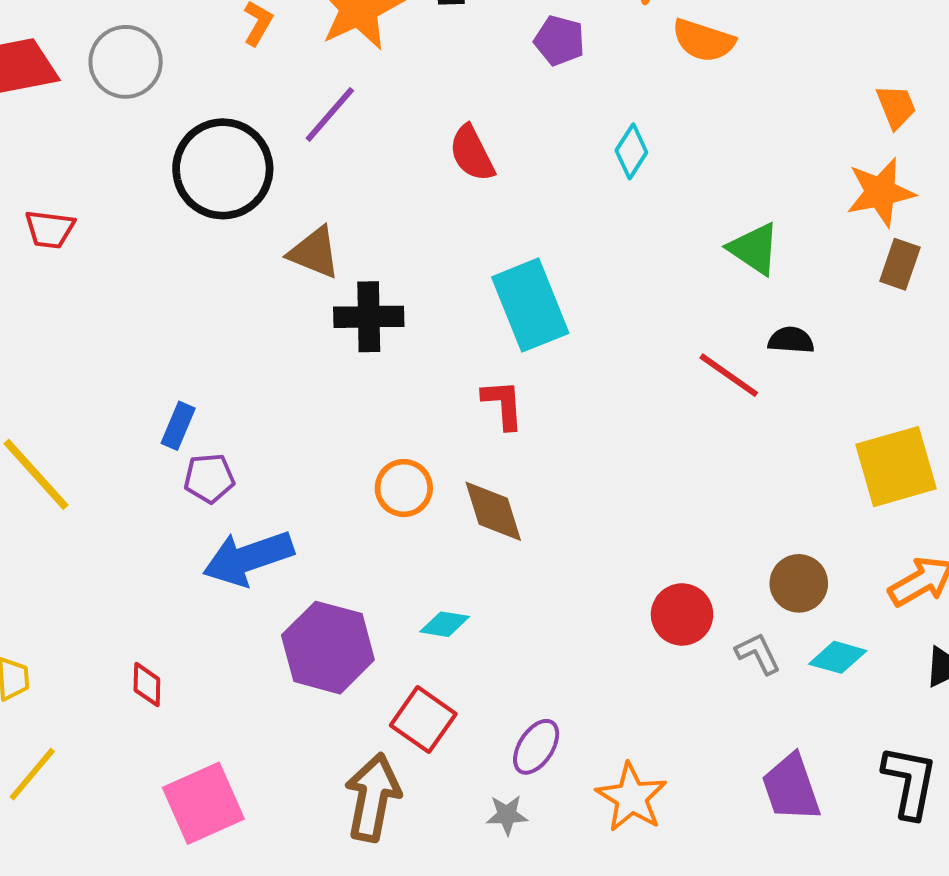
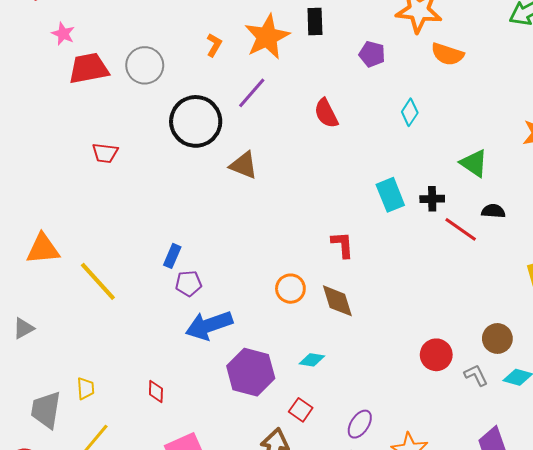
cyan rectangle: (530, 305) -> (390, 195), moved, size x0.7
black cross: (369, 317) -> (432, 199), moved, size x0.7
red square: (423, 720) -> (301, 410), size x0.7

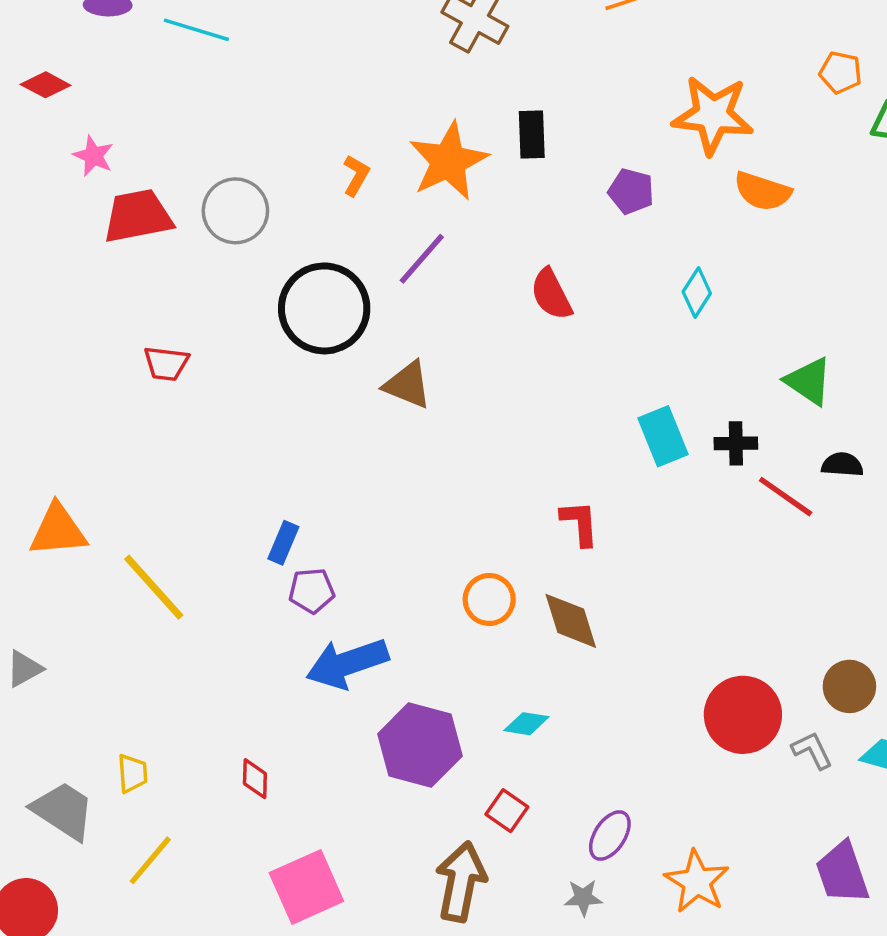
red circle: (436, 355) -> (743, 715), size x1.4
gray trapezoid: (46, 410) -> (63, 811), turned 114

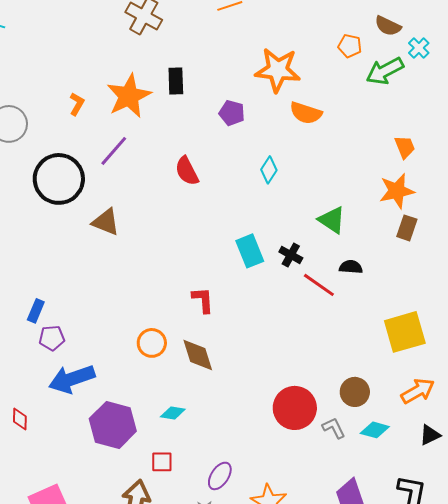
black cross: (736, 443) -> (291, 255), turned 30
red diamond: (255, 779) -> (20, 419), moved
red square: (507, 811) -> (162, 462), turned -35

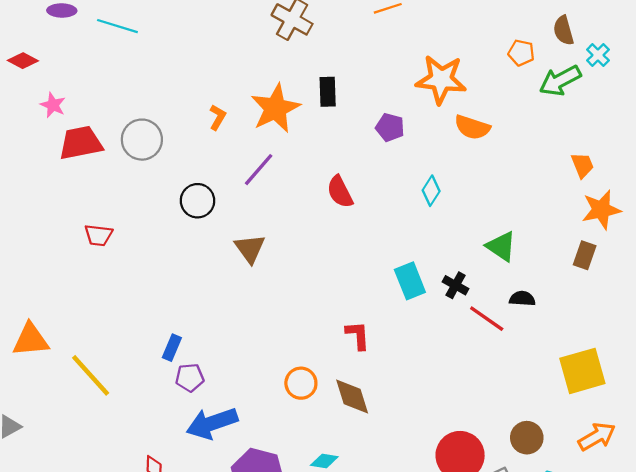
brown semicircle: (388, 26) -> (563, 31), turned 48
black circle: (59, 179) -> (198, 201), size x0.6
orange star: (397, 191) -> (601, 210), moved
brown triangle: (106, 222) -> (250, 249), turned 32

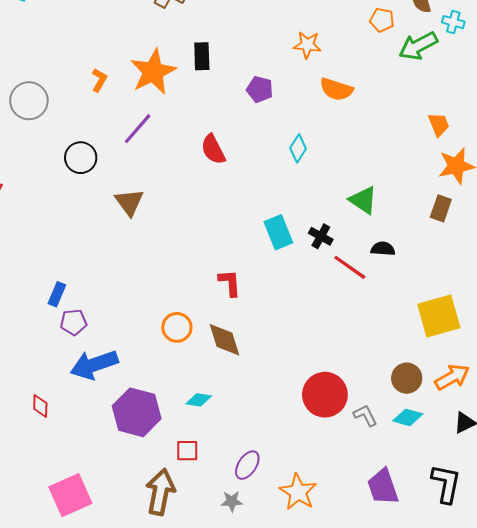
cyan cross: (598, 55) -> (453, 22), turned -30
orange star: (441, 79) -> (307, 45), size x0.6
brown circle: (527, 438) -> (407, 378), moved

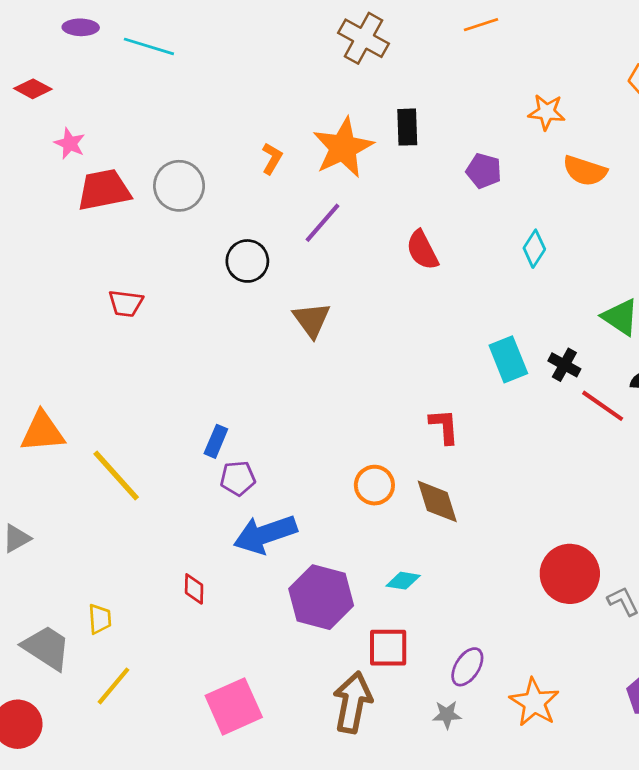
red square: (187, 451) -> (388, 648), size x1.4

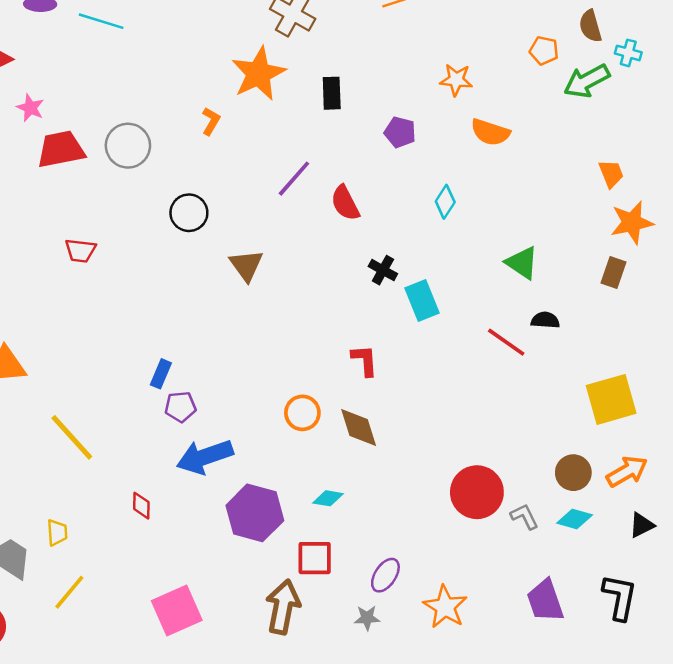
orange star: (343, 148) -> (258, 74), moved
purple line: (323, 223) -> (294, 179), moved
black cross: (564, 365) -> (383, 270), moved
yellow line: (116, 476) -> (72, 437), moved

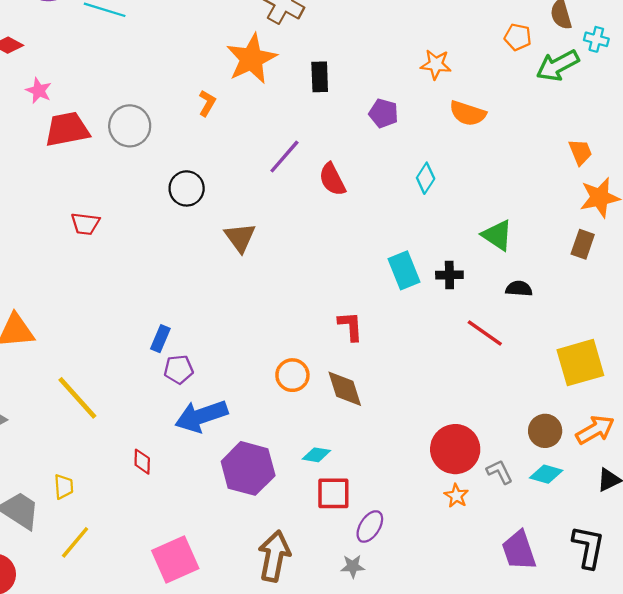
black cross: (383, 270) -> (449, 275), moved, turned -30
red line: (506, 342) -> (485, 333), moved
red square: (315, 558) -> (333, 493), moved
orange star: (445, 607) -> (456, 496), moved, size x0.6

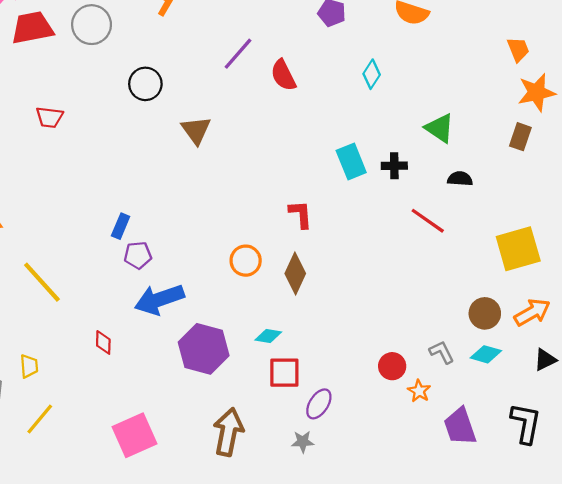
brown diamond: (345, 389) -> (295, 274), turned 42
red circle: (455, 449) -> (392, 366), moved, size x0.6
orange star: (456, 496) -> (419, 391), moved

